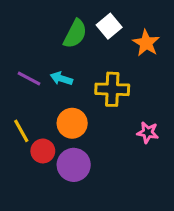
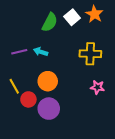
orange star: (146, 43) -> (94, 14), moved
purple line: (29, 79) -> (19, 52), turned -42
yellow cross: (112, 89) -> (90, 54), moved

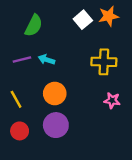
orange star: (94, 14) -> (109, 16), turned 30
green semicircle: (50, 22) -> (34, 26), moved
red circle: (28, 99) -> (20, 131), moved

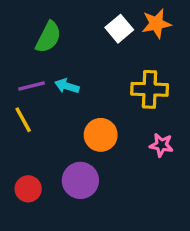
orange circle: (55, 93) -> (101, 135), moved
yellow line: (16, 99) -> (23, 120), moved

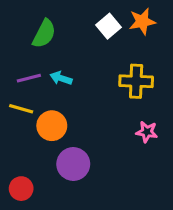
yellow line: (23, 120) -> (21, 109), turned -45
orange circle: (101, 135) -> (52, 126), moved
red circle: (28, 189) -> (21, 189), moved

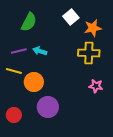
orange star: (142, 21) -> (93, 28), moved
red circle: (21, 189) -> (14, 115), moved

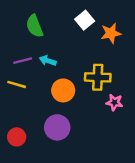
green semicircle: (29, 22) -> (35, 26), turned 132
yellow cross: (89, 53) -> (98, 77), moved
orange circle: (34, 82) -> (63, 90), moved

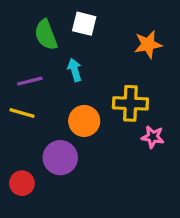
white square: (85, 20) -> (84, 24), moved, turned -36
cyan arrow: (48, 61) -> (75, 70), moved, turned 56
purple circle: (57, 127) -> (60, 158), moved

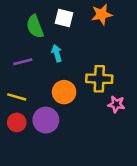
orange star: (148, 44) -> (102, 14), moved
yellow line: (22, 113) -> (17, 97), moved
red circle: (22, 183) -> (17, 122), moved

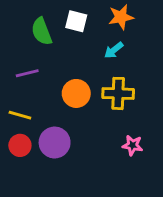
cyan arrow: (57, 53) -> (114, 50), moved, turned -112
orange circle: (64, 92) -> (76, 93), moved
pink star: (116, 104) -> (133, 145), moved

